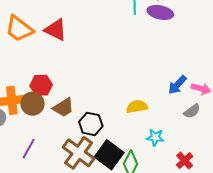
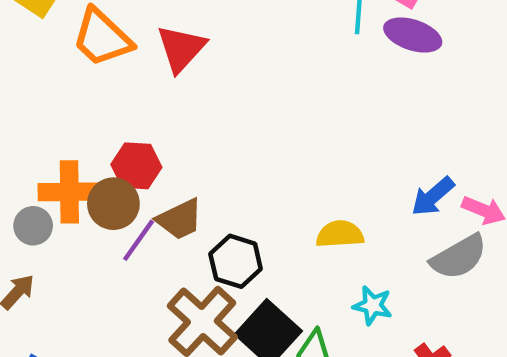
red triangle: (56, 30) -> (181, 48), turned 40
gray semicircle: (192, 111) -> (459, 257), size x1.5
purple line: (29, 149) -> (139, 240), moved

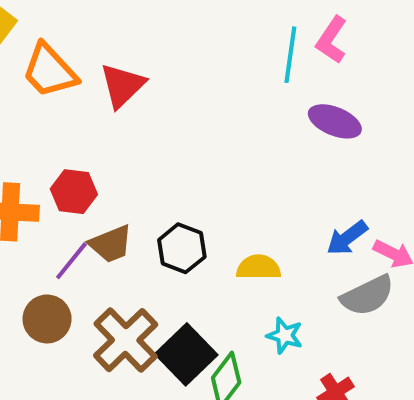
purple ellipse: (413, 35) -> (335, 121), moved
brown circle: (113, 204) -> (47, 319), moved
black hexagon: (236, 261) -> (182, 248), moved

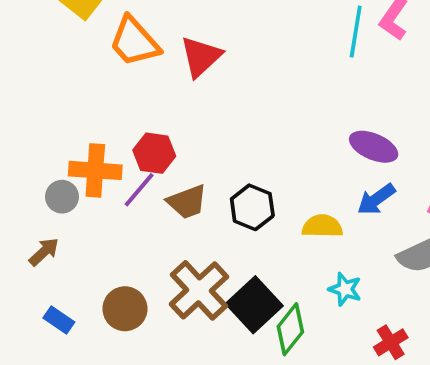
purple ellipse: (335, 121) -> (374, 147), moved
blue arrow: (347, 238) -> (376, 199), moved
purple line: (71, 261) -> (139, 190), moved
brown circle: (47, 319) -> (125, 309), moved

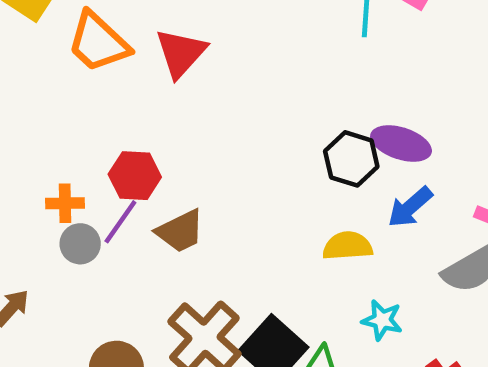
orange cross: (95, 170) -> (65, 203), size x0.6
gray circle: (62, 197) -> (80, 244), moved
black hexagon: (252, 207) -> (351, 159), moved

